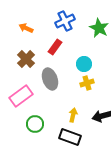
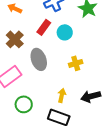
cyan circle: (84, 64) -> (65, 32), moved

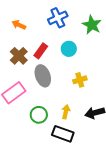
red rectangle: (44, 27) -> (41, 51), moved
green circle: (24, 104) -> (39, 115), moved

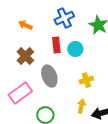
red rectangle: (41, 51) -> (56, 45), moved, turned -42
yellow arrow: (66, 112) -> (81, 106), moved

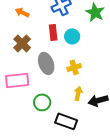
yellow cross: (86, 80) -> (74, 67), moved
pink rectangle: (20, 93) -> (17, 80), turned 30

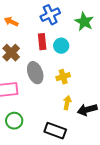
green circle: (42, 102) -> (14, 121), moved

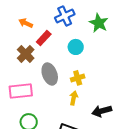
red rectangle: (42, 42) -> (44, 38), moved, turned 49
yellow arrow: (67, 103) -> (74, 98), moved

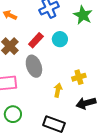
red rectangle: (44, 38) -> (36, 40), moved
yellow cross: (78, 78) -> (79, 77), moved

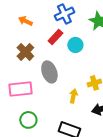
red rectangle: (36, 40) -> (55, 37), moved

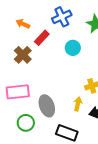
red rectangle: (55, 37) -> (42, 38), moved
gray ellipse: (49, 72) -> (47, 106), moved
yellow arrow: (73, 96) -> (78, 104), moved

